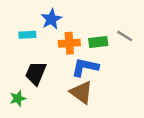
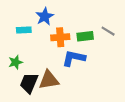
black trapezoid: (36, 73) -> (29, 83), moved
brown triangle: (81, 92) -> (49, 80), moved, turned -45
green star: (18, 98) -> (15, 62), moved

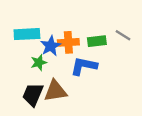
blue star: (45, 16) -> (51, 46), moved
cyan rectangle: (24, 30) -> (27, 34), size x1.5
green star: (15, 62) -> (39, 62), moved

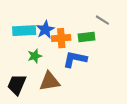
gray line: (123, 35) -> (102, 20), moved
blue star: (51, 46) -> (45, 30), moved
black trapezoid: (33, 94) -> (17, 85), moved

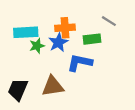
blue star: (45, 30) -> (58, 42), moved
orange cross: (61, 38) -> (65, 28), moved
green star: (35, 56) -> (37, 46), moved

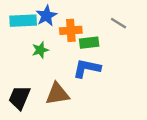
cyan rectangle: (26, 32) -> (23, 21), moved
green rectangle: (92, 39) -> (89, 43), moved
blue star: (58, 42) -> (46, 16), moved

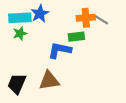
orange cross: (71, 30) -> (86, 18), moved
green star: (40, 50) -> (20, 33), moved
blue L-shape: (87, 68) -> (60, 50), moved

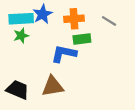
orange cross: (86, 18) -> (74, 19), moved
black trapezoid: (17, 84) -> (18, 90), turned 90

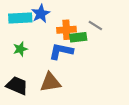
orange cross: (74, 19) -> (66, 30), moved
gray line: (109, 21) -> (95, 25), moved
green star: (21, 36) -> (20, 49), moved

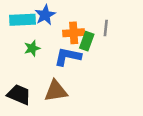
gray line: (95, 25) -> (106, 28), turned 64
green rectangle: (78, 37) -> (87, 41), turned -63
green star: (20, 49) -> (32, 48), moved

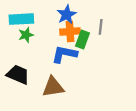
blue star: (45, 15) -> (67, 15), moved
green star: (32, 48) -> (26, 35), moved
black trapezoid: (19, 95) -> (18, 74), moved

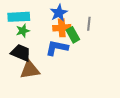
green rectangle: (82, 39) -> (73, 35), turned -49
black trapezoid: (18, 74) -> (21, 53), moved
brown triangle: (53, 87) -> (30, 70), moved

